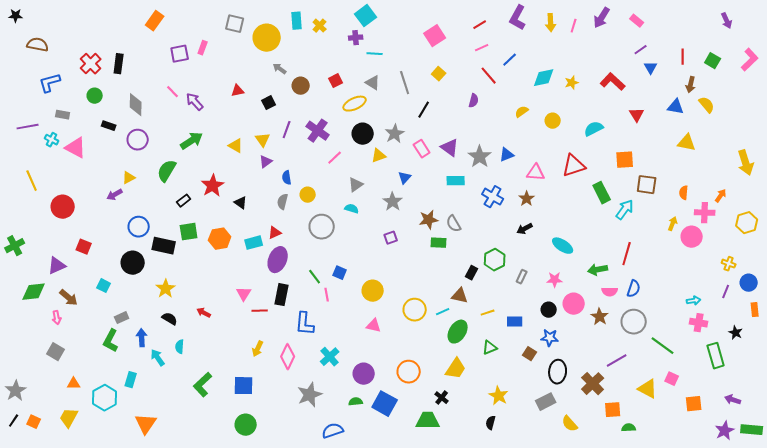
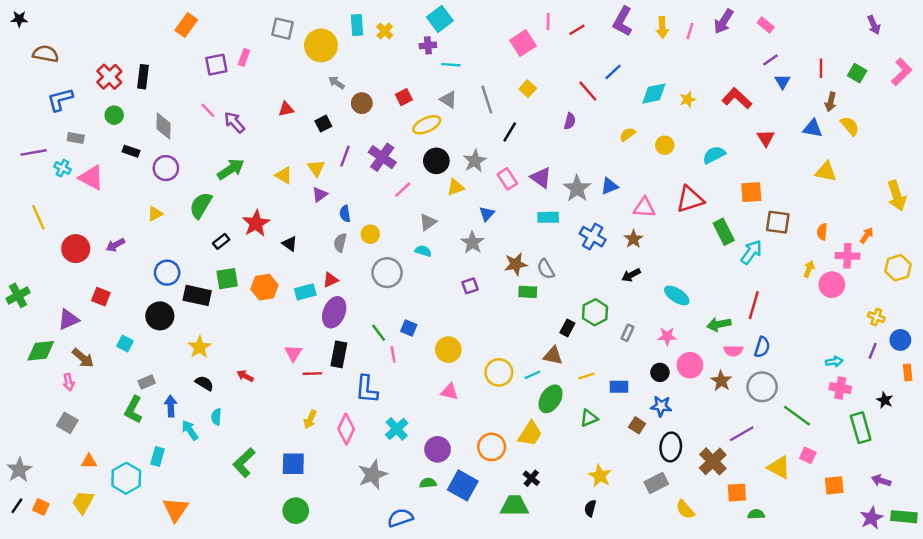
pink line: (482, 48) -> (548, 21), moved, turned -64
purple arrow: (115, 195) -> (115, 245), moved
yellow trapezoid: (456, 369) -> (530, 434), moved

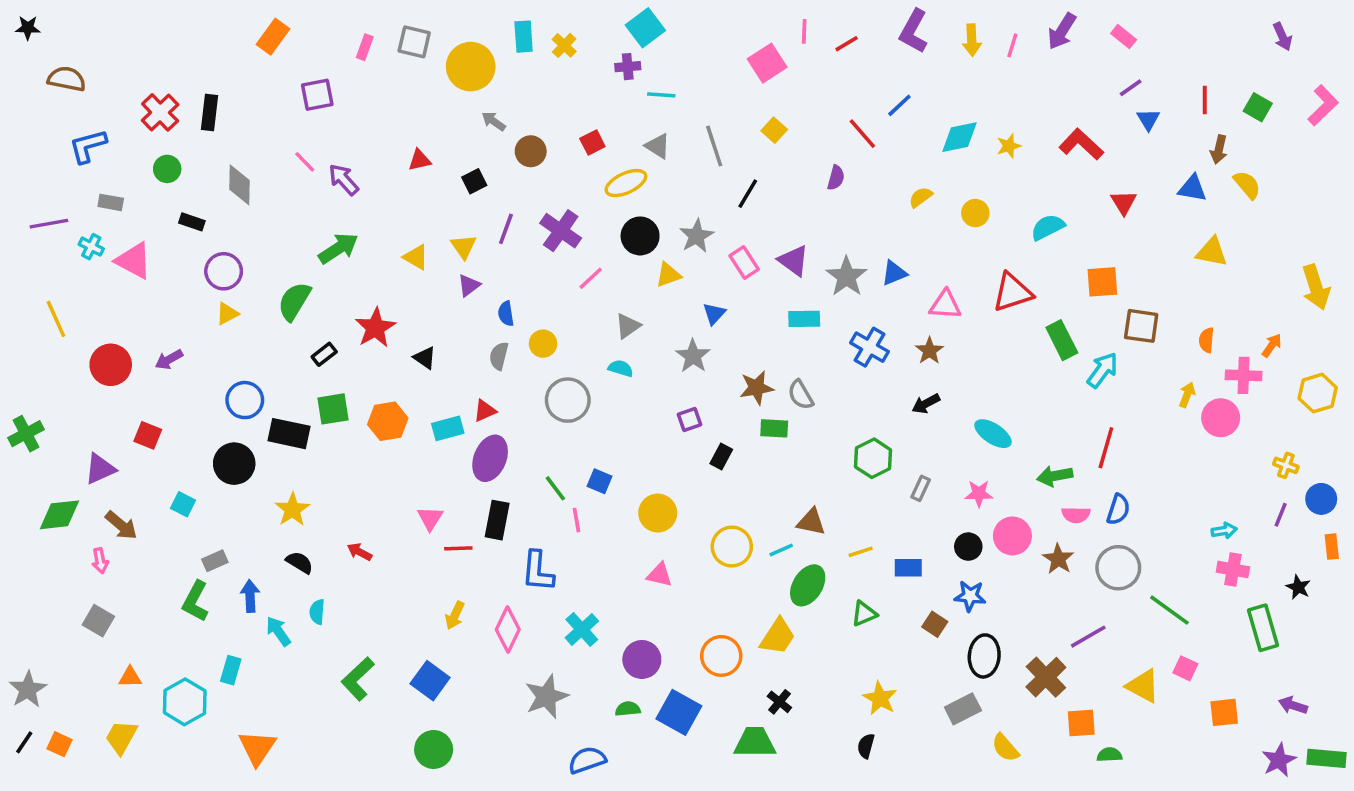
pink rectangle: (244, 57) -> (365, 47), moved
purple circle: (166, 168) -> (224, 271), moved
black rectangle: (567, 328) -> (721, 457), moved
blue square: (293, 464) -> (430, 681), turned 35

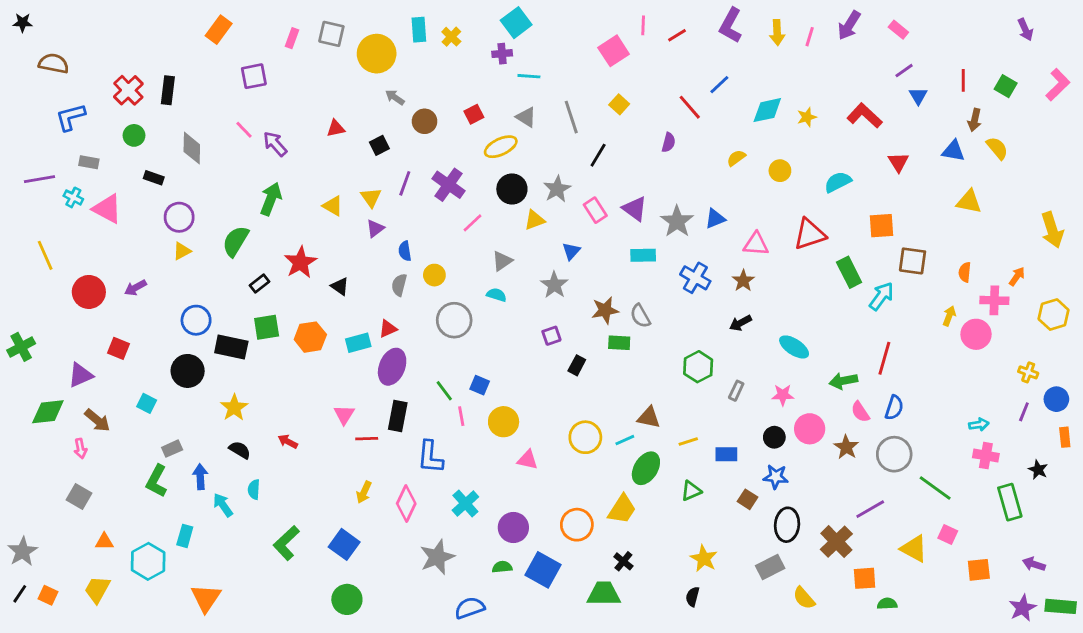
green arrow: (338, 248) -> (271, 199), turned -36
yellow circle: (658, 513) -> (504, 422), moved
pink semicircle: (1076, 515) -> (860, 412), turned 55

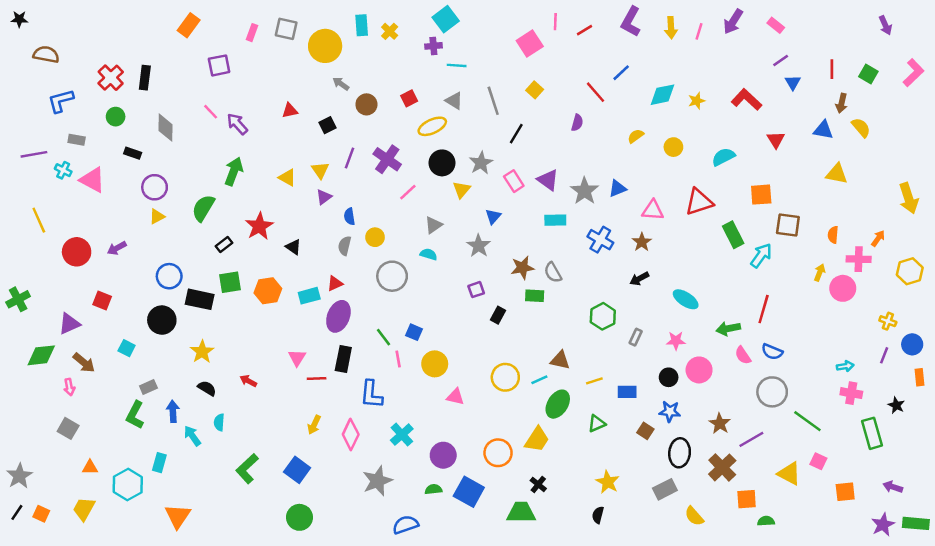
yellow triangle: (535, 220) -> (461, 190), turned -30
blue semicircle: (894, 408) -> (772, 352), turned 95
brown star: (846, 447) -> (720, 424), moved

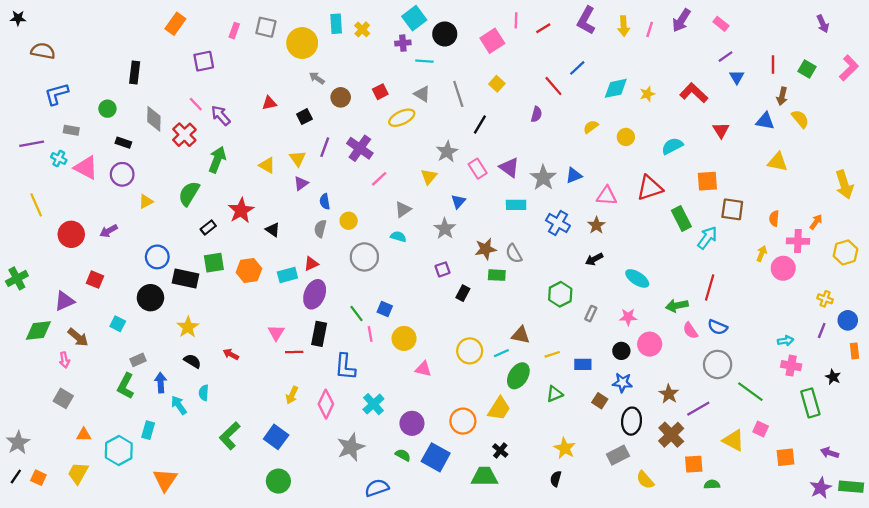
red cross: (111, 78) -> (184, 135), moved
black circle: (442, 163) -> (445, 34), moved
purple circle: (155, 187) -> (122, 174), moved
green semicircle: (433, 489) -> (403, 455), turned 35

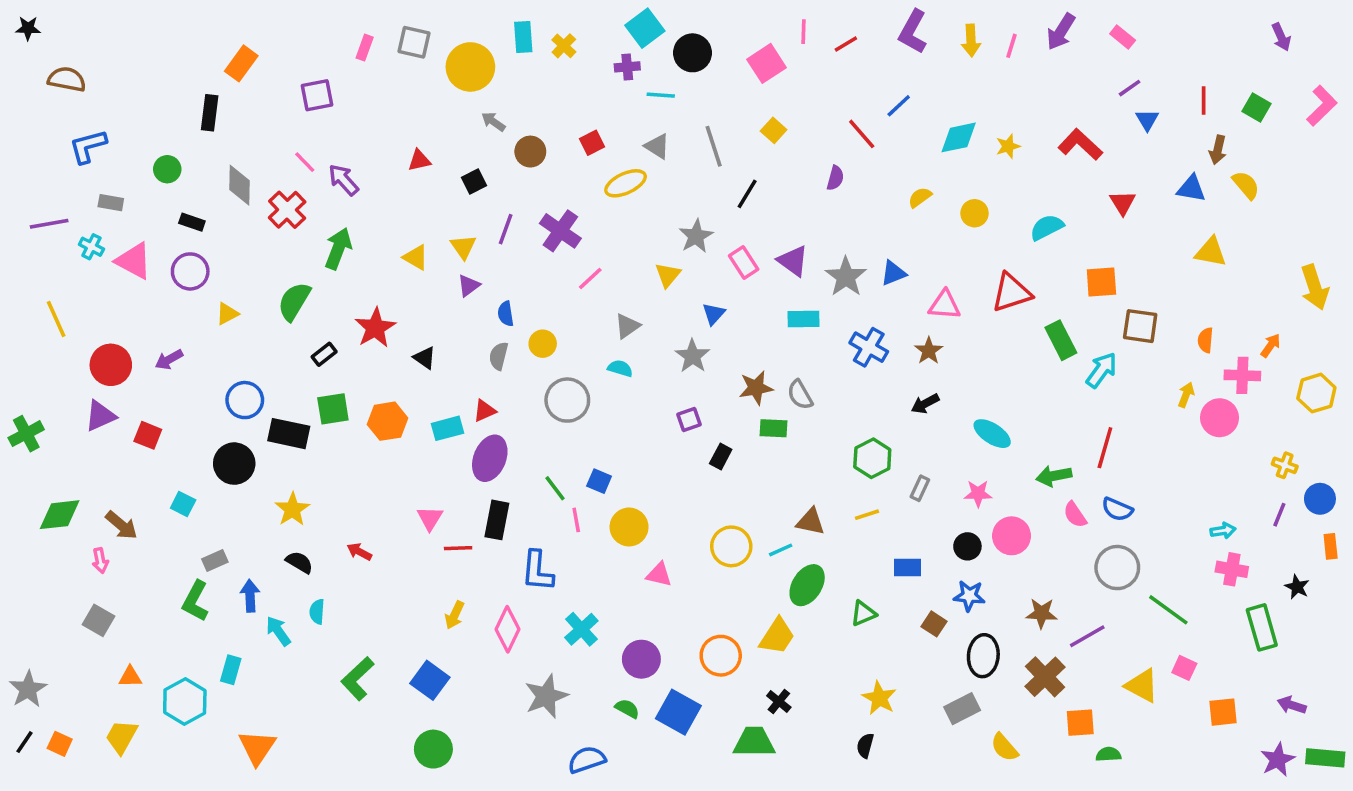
orange rectangle: (175, 24) -> (241, 63), moved
purple triangle: (64, 301) -> (100, 416), moved
yellow line: (552, 354) -> (867, 515), moved
brown star: (669, 394) -> (1041, 613), turned -30

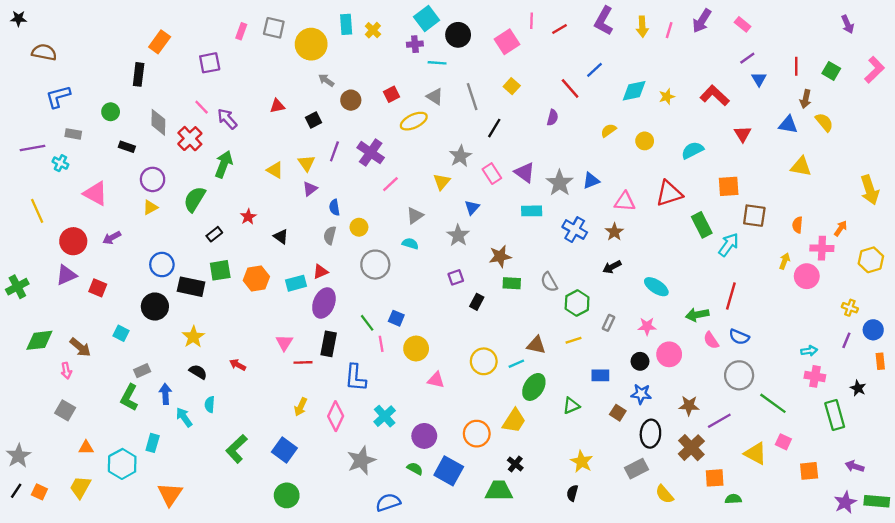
pink triangle: (134, 261) -> (95, 193), moved
purple circle: (190, 271) -> (153, 179), moved
red star: (375, 328) -> (248, 217), size x0.6
gray semicircle: (800, 395) -> (549, 282), moved

